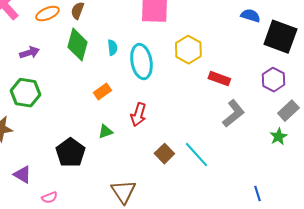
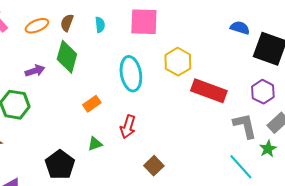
cyan semicircle: (112, 48) -> (100, 25), moved
purple arrow: (29, 53) -> (35, 71), moved
red rectangle: (219, 79) -> (209, 91), size x1.6
gray L-shape: (233, 114) -> (245, 126), moved, turned -64
cyan line: (196, 155) -> (241, 167), moved

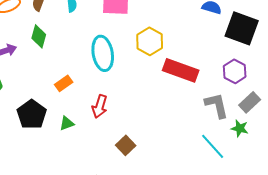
green diamond: (67, 57) -> (39, 36), size x0.7
green star: (268, 149) -> (240, 128), turned -30
black pentagon: (60, 165) -> (32, 114), moved

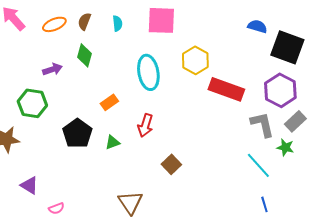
purple hexagon: (235, 71) -> (280, 90), size x1.4

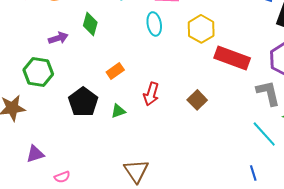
cyan ellipse: (148, 72) -> (154, 24), moved, size x0.7
brown square: (171, 164) -> (197, 100), moved
purple triangle: (29, 185) -> (35, 154), turned -48
blue line: (264, 204) -> (253, 173), moved

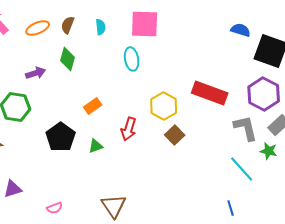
yellow hexagon: (201, 29) -> (164, 106), moved
pink semicircle: (62, 177) -> (55, 208), moved

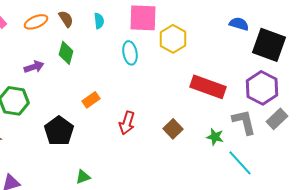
brown semicircle: (68, 25) -> (66, 19), turned 126
yellow hexagon: (164, 106) -> (173, 39), moved
green triangle: (96, 146) -> (83, 177), moved
green star: (269, 151) -> (215, 137), moved

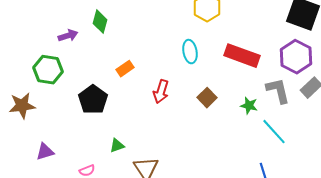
cyan ellipse: (130, 53) -> (190, 52), moved

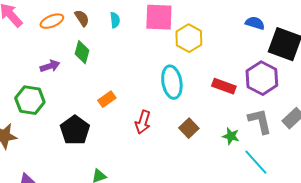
cyan ellipse: (190, 52) -> (172, 82), size x1.4
red rectangle: (242, 56) -> (224, 86), size x0.7
purple hexagon: (296, 57) -> (262, 78), moved

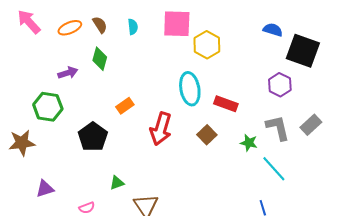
purple hexagon: (262, 78) -> (280, 85), size x0.7
red rectangle: (224, 86) -> (226, 104), moved
red arrow: (143, 122) -> (161, 129), size x1.4

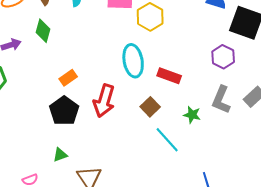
gray L-shape: (278, 128) -> (221, 100), turned -144
black pentagon: (93, 137) -> (64, 111), moved
cyan line: (274, 169) -> (167, 140), moved

